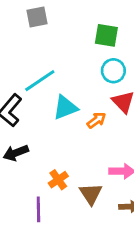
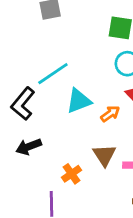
brown triangle: (91, 194) -> (104, 155), moved

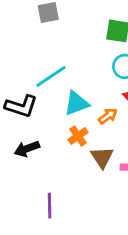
black L-shape: (23, 104) -> (21, 106), turned -112
orange cross: (72, 174) -> (78, 136), moved

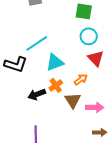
orange arrow: (108, 116) -> (81, 79), moved
black arrow: (27, 149) -> (37, 94), moved

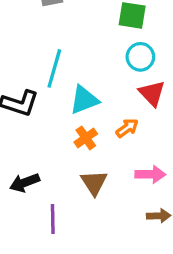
cyan line: (37, 43) -> (54, 68), turned -40
black arrow: (37, 94) -> (25, 183), moved
brown triangle: (73, 100) -> (94, 183), moved

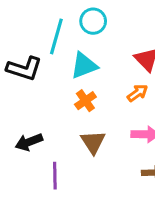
cyan circle: (140, 57) -> (93, 21), moved
orange arrow: (127, 128) -> (137, 93), moved

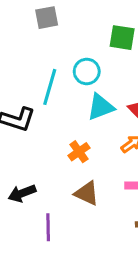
cyan triangle: (84, 66) -> (101, 107), moved
brown triangle: (93, 142) -> (87, 193), turned -32

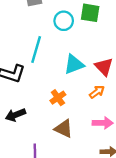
cyan circle: (87, 71) -> (64, 21), moved
black arrow: (22, 193) -> (15, 115), moved

